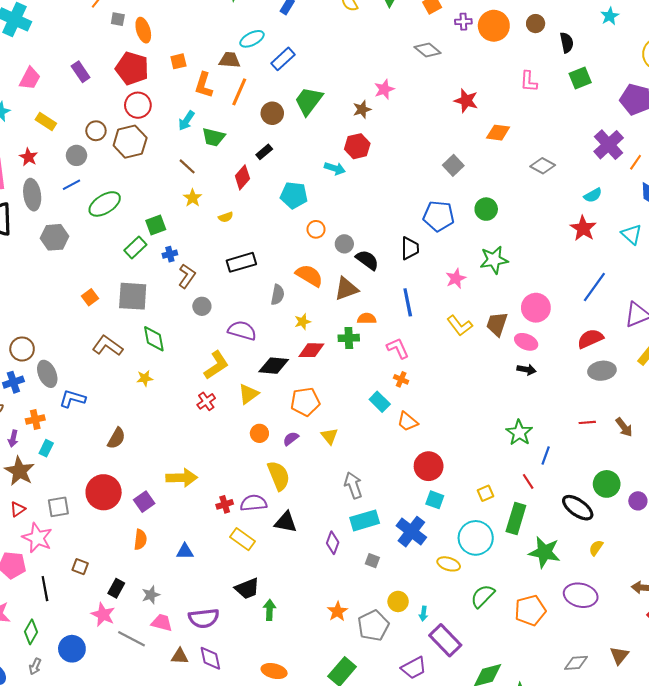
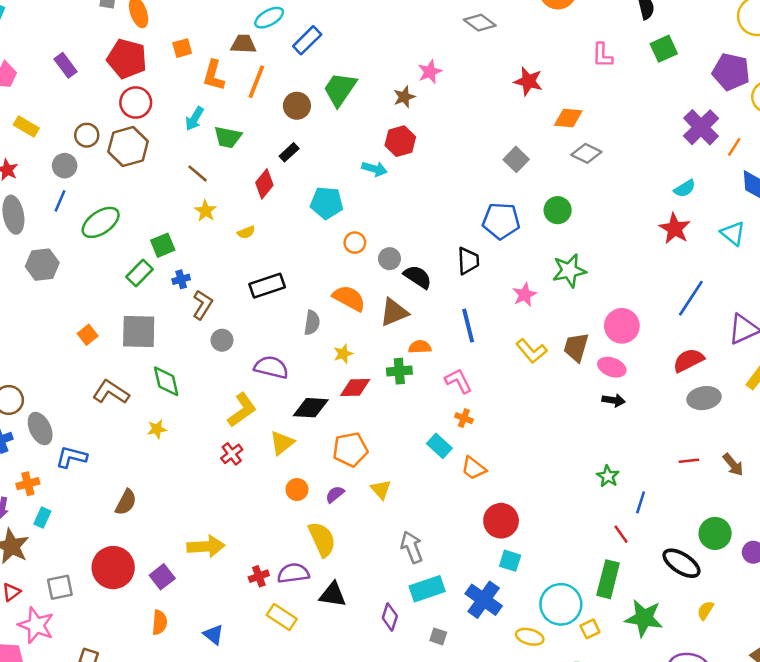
gray diamond: (543, 166) -> (586, 153), moved
blue line: (71, 185) -> (60, 201), turned -36
green star: (519, 433) -> (608, 476), size x0.7
yellow square: (485, 493) -> (590, 629), moved
blue triangle: (185, 551) -> (213, 635), turned 42

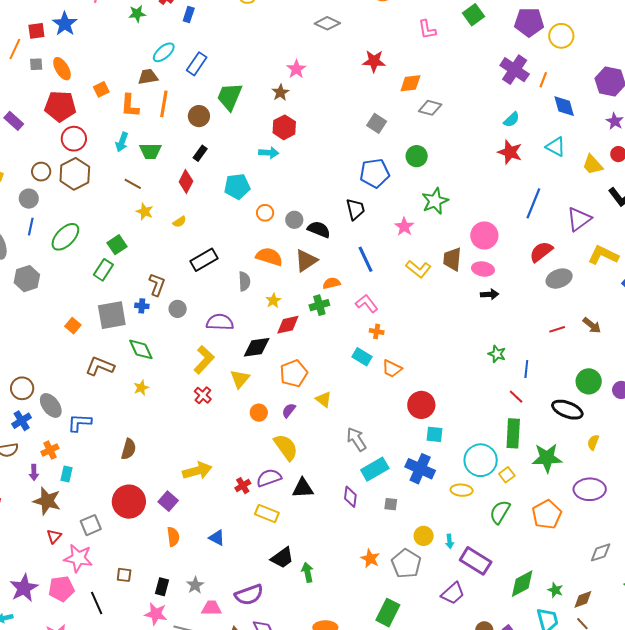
blue cross: (181, 279) -> (142, 306), moved, turned 32

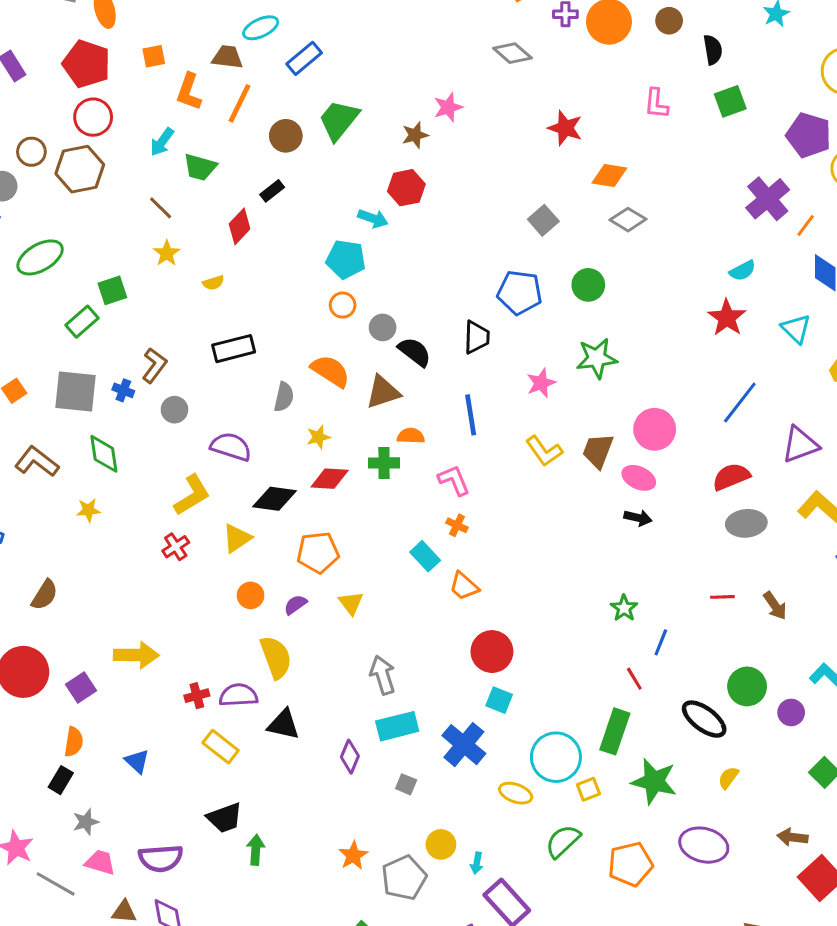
cyan pentagon: (237, 186) -> (346, 259), moved
black rectangle: (162, 587) -> (61, 780), moved

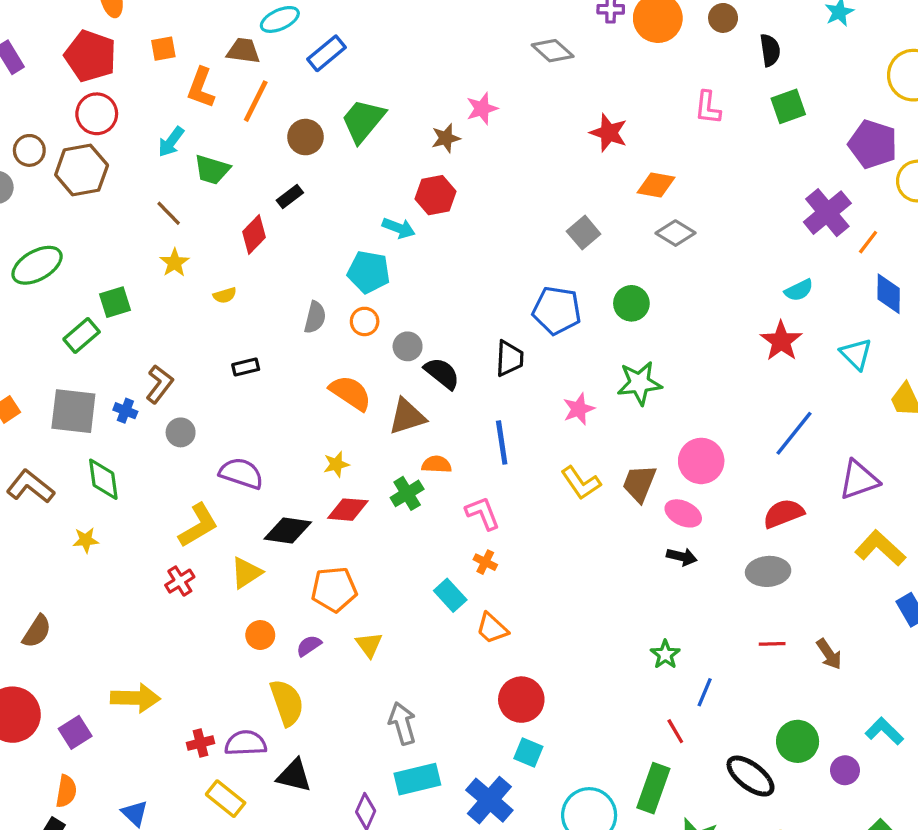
black rectangle: (234, 349) -> (246, 367), size x0.6
gray semicircle: (284, 397) -> (315, 317), moved
green cross: (384, 463) -> (407, 493), turned -32
gray ellipse: (746, 523) -> (768, 571), moved

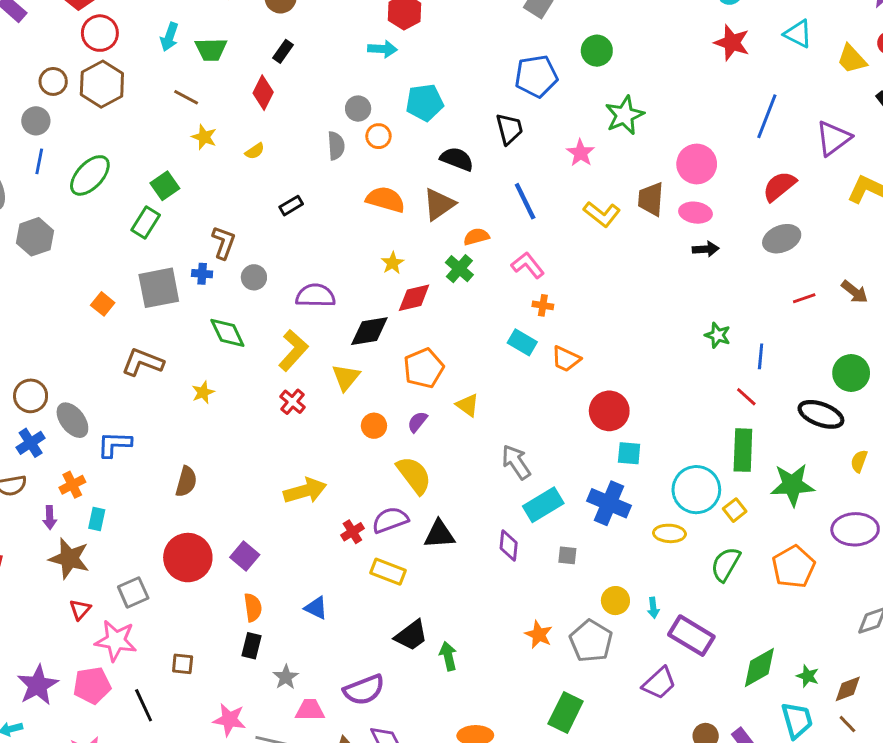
cyan pentagon: (369, 272) -> (425, 103), moved
gray circle: (408, 346) -> (358, 109), moved
green diamond: (103, 479) -> (227, 333), moved
yellow arrow: (135, 698) -> (305, 491), moved

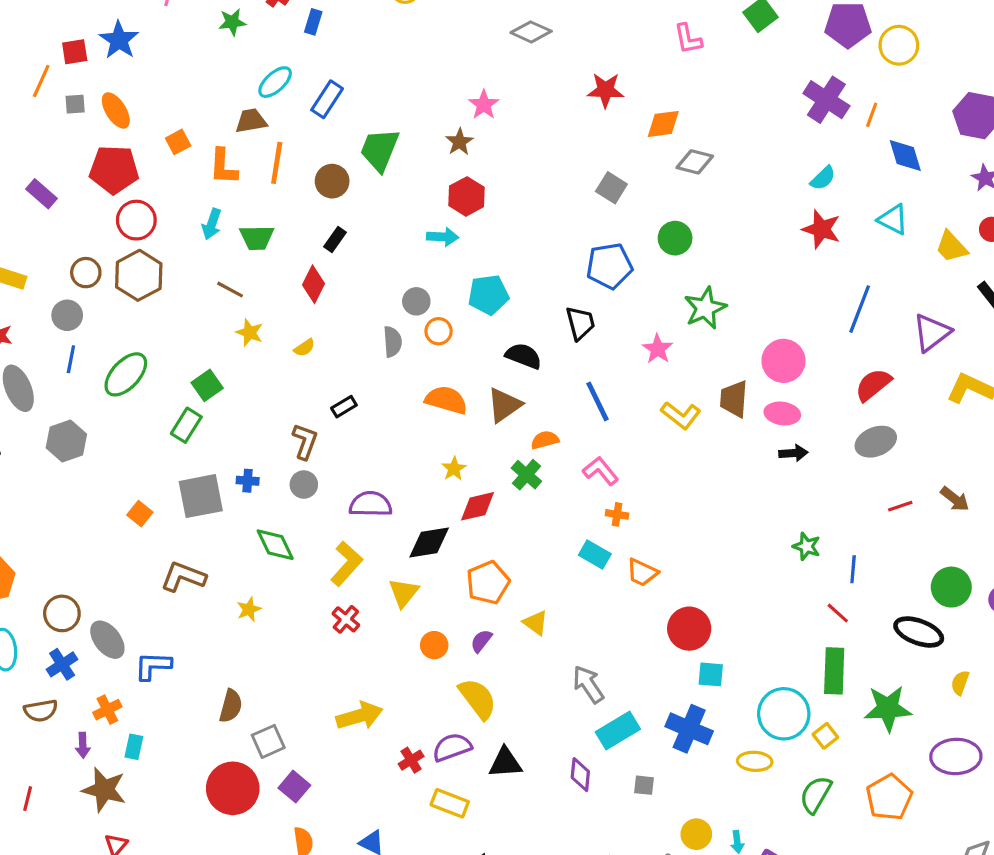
brown L-shape: (224, 242) -> (305, 441), moved
gray square: (133, 592) -> (268, 741), moved

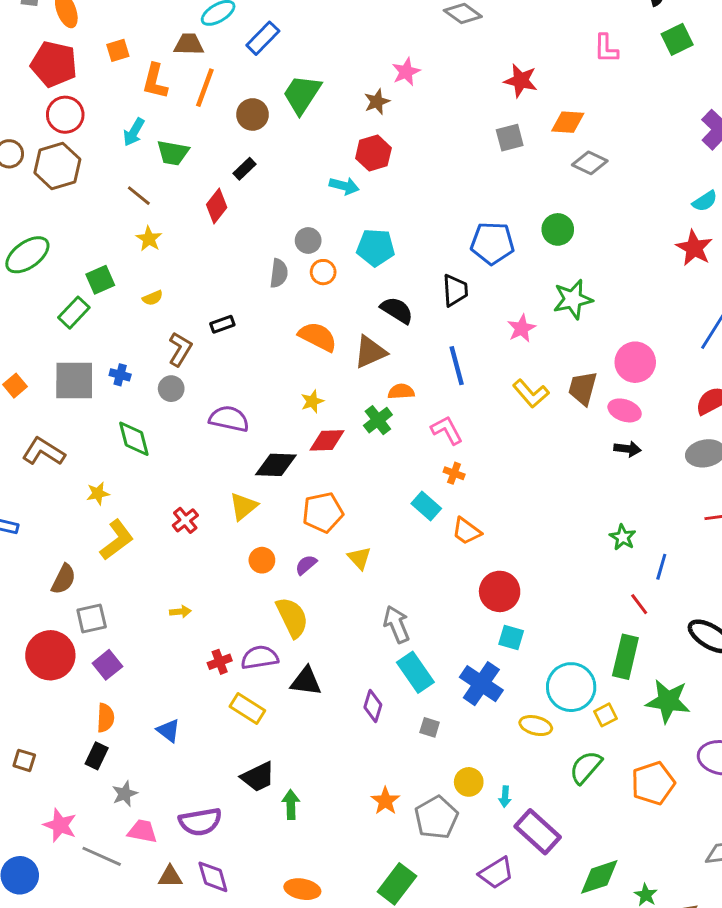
gray square: (611, 188) -> (510, 138), moved, turned 32
yellow semicircle: (304, 348) -> (153, 298), moved
yellow L-shape: (347, 564) -> (117, 540), moved
yellow arrow: (360, 716) -> (180, 612), size x0.5
cyan rectangle: (618, 731) -> (415, 672), turned 75

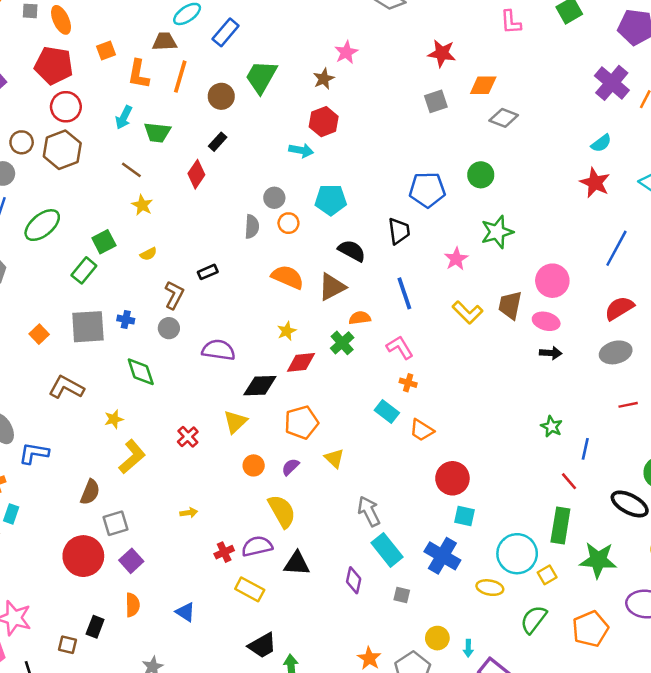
black rectangle: (97, 756) -> (95, 627), moved

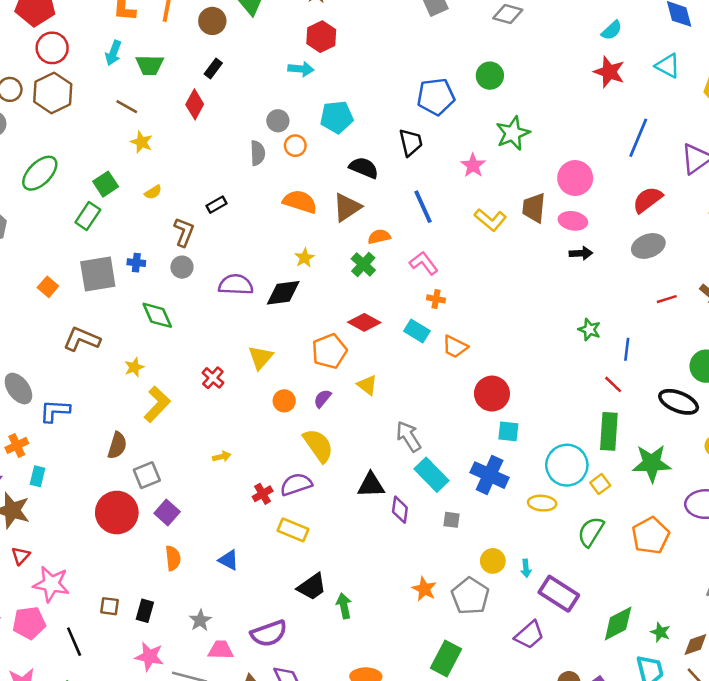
red diamond: (301, 362) -> (364, 322), moved, turned 40
black diamond: (260, 386) -> (283, 293), moved
black triangle: (297, 564) -> (371, 485), moved
black rectangle: (95, 627) -> (145, 611), moved

